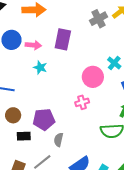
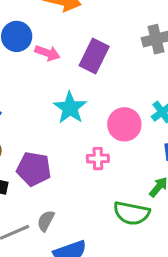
cyan star: (40, 67) -> (70, 108), moved, size x1.5
gray semicircle: (59, 140) -> (46, 221), moved

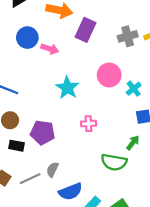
purple rectangle: (94, 56) -> (86, 30), moved
pink circle: (124, 124) -> (109, 75), moved

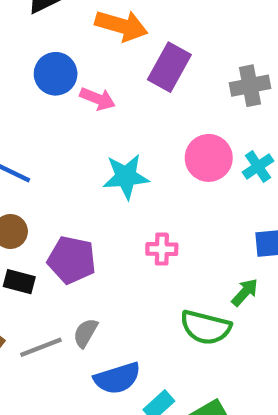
cyan star: (67, 88) -> (126, 177), turned 30
cyan cross: (134, 89) -> (258, 167), moved

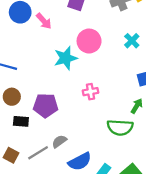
pink arrow: (98, 99) -> (44, 21), turned 36
pink circle: (209, 158) -> (89, 41), moved
gray semicircle: (85, 333) -> (59, 141), turned 35

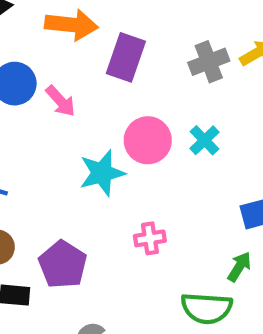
cyan cross: (132, 41) -> (204, 140), moved
purple pentagon: (46, 105) -> (63, 265), turned 30

